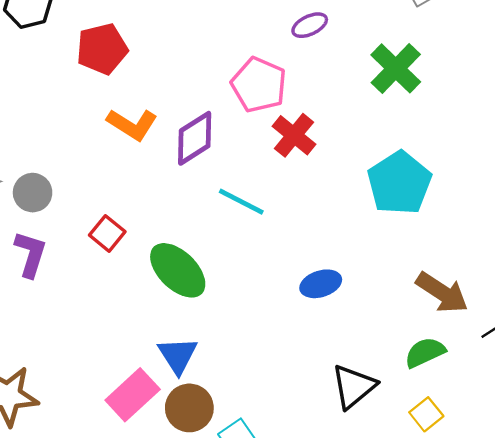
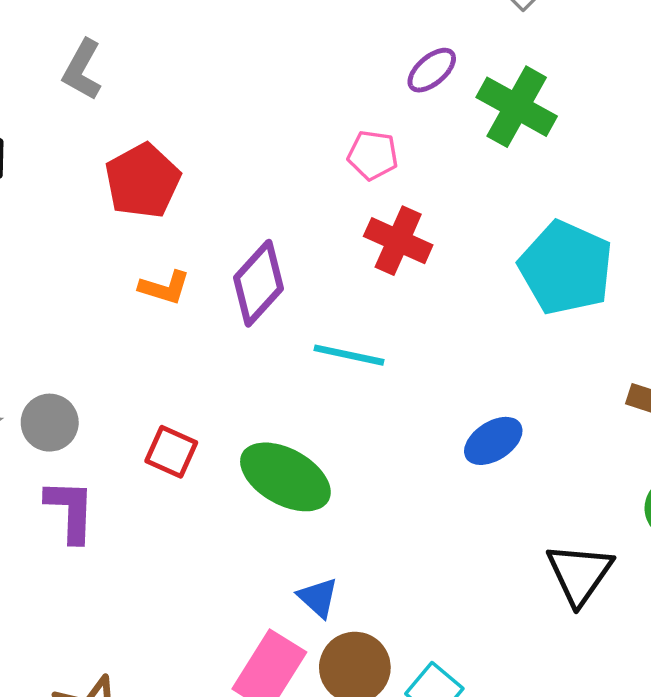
purple ellipse: (310, 25) -> (432, 70), moved
red pentagon: (102, 49) -> (143, 181), moved
pink pentagon: (259, 85) -> (373, 155), moved, size x0.6
orange L-shape: (132, 124) -> (165, 288), size x0.7
blue triangle: (178, 355) -> (318, 597), size x0.7

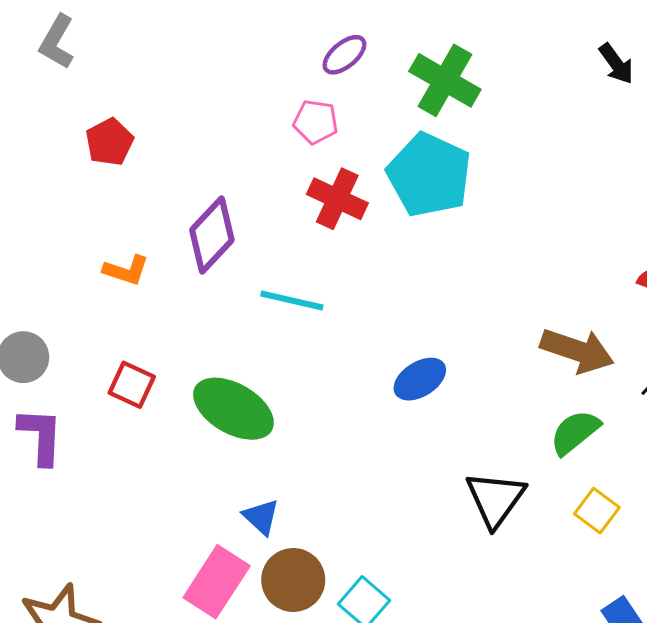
purple ellipse: (432, 70) -> (344, 55), moved
red pentagon: (143, 181) -> (109, 142), size x0.7
cyan pentagon: (566, 268) -> (429, 175), moved
orange L-shape: (165, 288) -> (126, 270), moved

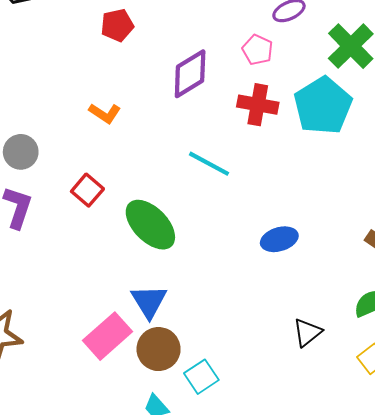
red cross: (337, 199) -> (258, 105), turned -30
purple diamond: (212, 235) -> (190, 74), moved
black triangle: (495, 499) -> (307, 332), size x0.7
blue triangle: (261, 517) -> (149, 301), size x1.4

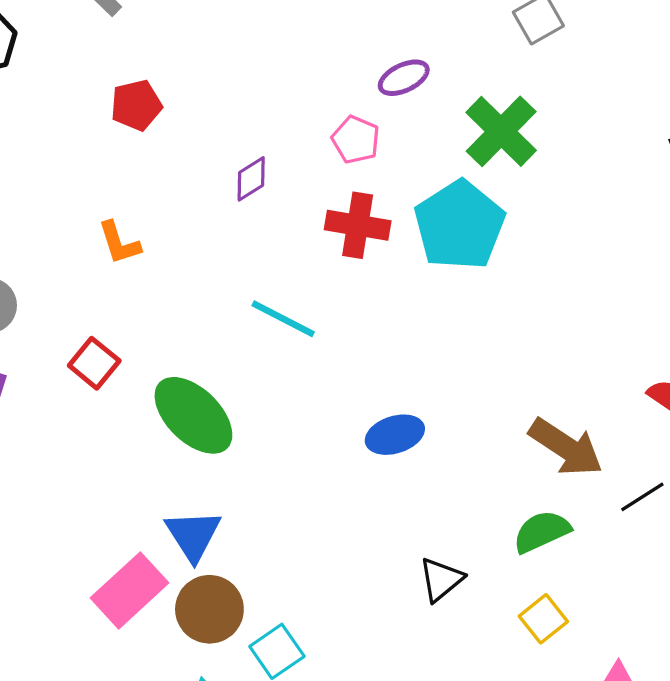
purple diamond: (190, 74) -> (251, 179), size x0.6
orange L-shape: (105, 113) -> (119, 243), turned 40

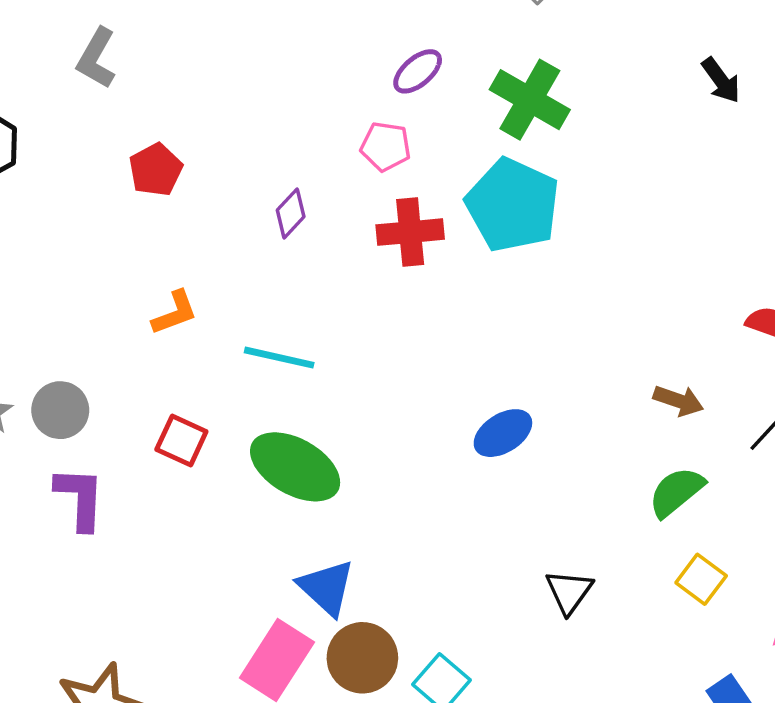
orange L-shape: (119, 243) -> (175, 313), turned -78
cyan line: (283, 319) -> (279, 358), moved
brown arrow: (566, 447) -> (678, 401), size x0.6
black triangle: (441, 579) -> (569, 592), moved

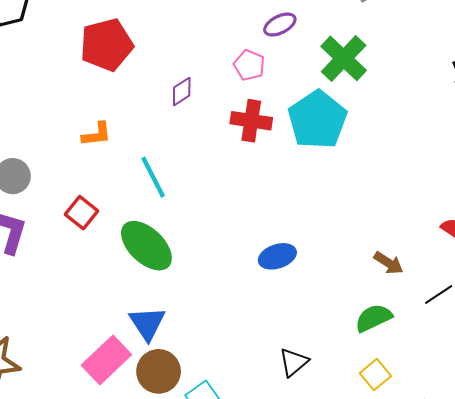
red pentagon: (156, 170) -> (106, 45), size x1.6
cyan line: (279, 358) -> (153, 177), turned 36

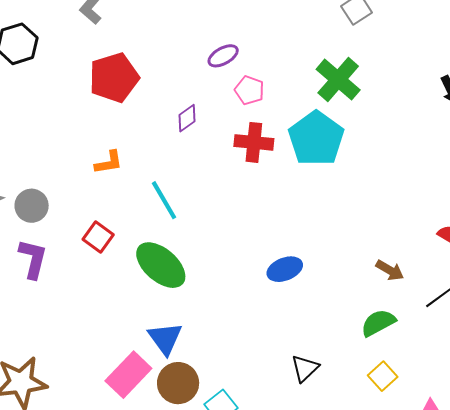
purple ellipse: (280, 25) -> (223, 56), moved

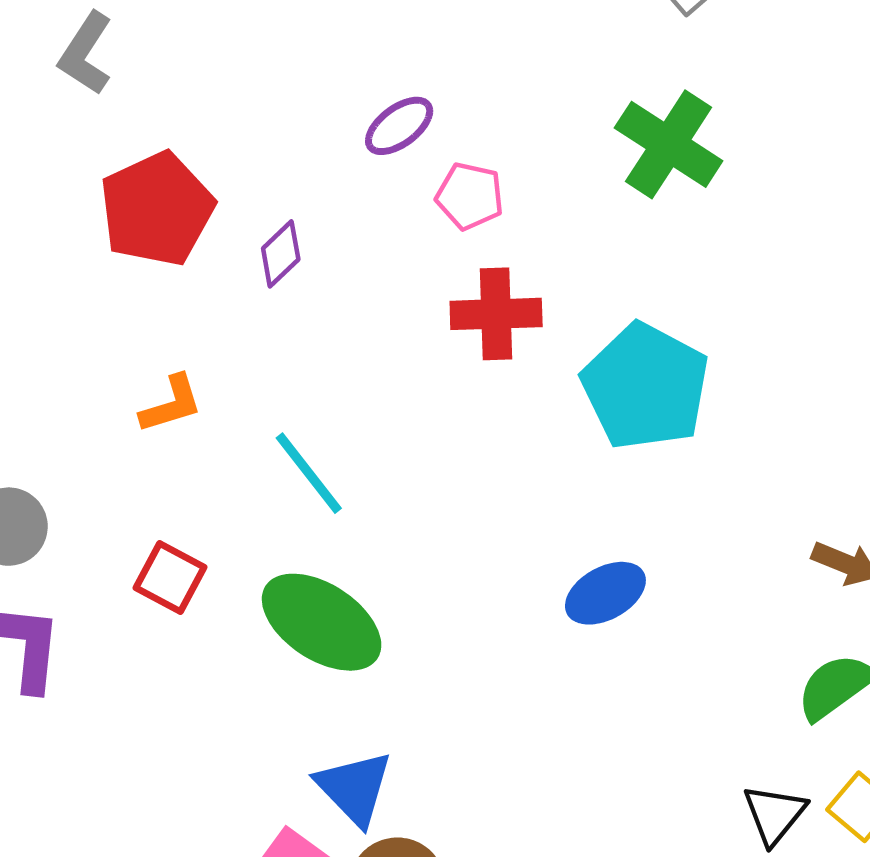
purple diamond: (187, 118) -> (281, 254), moved
cyan pentagon: (316, 139) -> (645, 387), moved
black triangle: (305, 368) -> (774, 814), moved

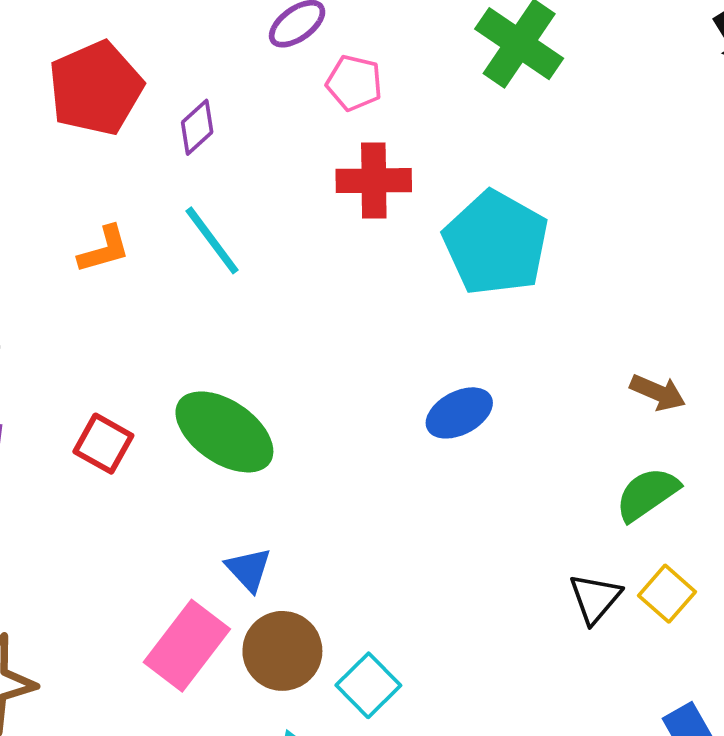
cyan line: (309, 473) -> (212, 240), moved
red square: (170, 577) -> (103, 444), moved
blue triangle: (354, 788) -> (249, 569), size x0.7

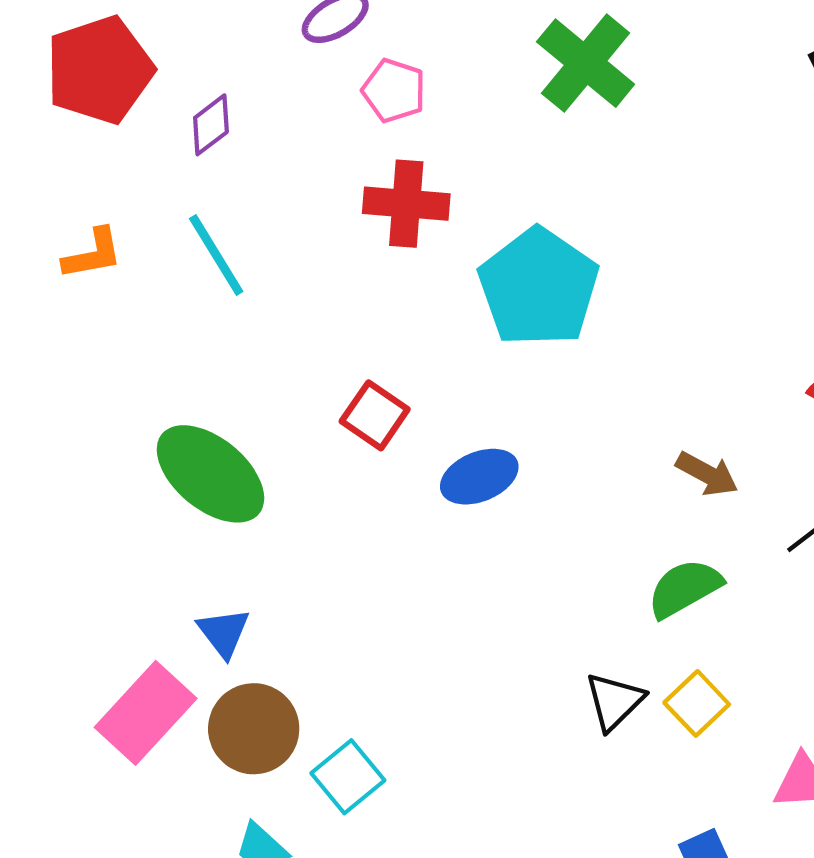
red square: (103, 444) -> (375, 415), moved

